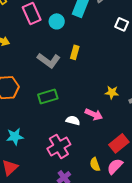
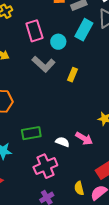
gray L-shape: (49, 60) -> (44, 64), moved
green rectangle: (48, 96) -> (31, 133), moved

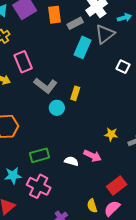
pink rectangle: (34, 31) -> (23, 62), moved
cyan circle: (58, 42) -> (57, 108), moved
pink cross: (45, 166) -> (39, 186), moved, turned -35

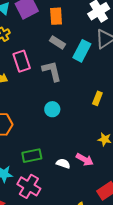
gray rectangle: (75, 23) -> (58, 42), moved, turned 56
gray L-shape: (45, 85) -> (52, 71), moved, turned -145
yellow rectangle: (75, 93) -> (97, 98), moved

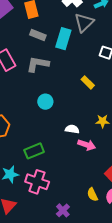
gray L-shape: (52, 71) -> (38, 64), turned -55
yellow rectangle: (97, 98) -> (88, 82), turned -56
white semicircle: (63, 164) -> (72, 129), moved

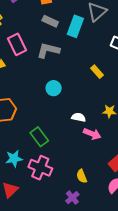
green rectangle: (34, 151) -> (39, 137), turned 72
yellow semicircle: (92, 195) -> (82, 176), moved
purple cross: (63, 210) -> (72, 198), moved

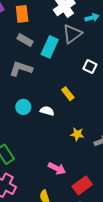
white semicircle: (79, 117) -> (47, 111), moved
pink arrow: (92, 134) -> (57, 168), moved

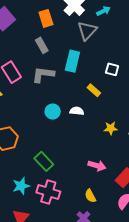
orange rectangle: (22, 14) -> (46, 18), moved
gray rectangle: (25, 40) -> (42, 45), turned 42
cyan rectangle: (50, 47) -> (72, 61), moved
white square: (90, 67) -> (112, 69), moved

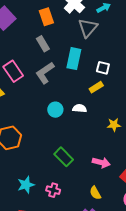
white square: (112, 69) -> (103, 68), moved
gray L-shape: (43, 75) -> (45, 73), turned -40
yellow rectangle: (94, 90) -> (96, 87), turned -72
green rectangle: (44, 161) -> (64, 157), moved
pink cross: (48, 192) -> (53, 190), size x0.6

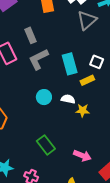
gray rectangle: (43, 44) -> (30, 35), moved
cyan rectangle: (74, 59) -> (70, 64), moved, turned -35
yellow star: (114, 125) -> (83, 110), moved

